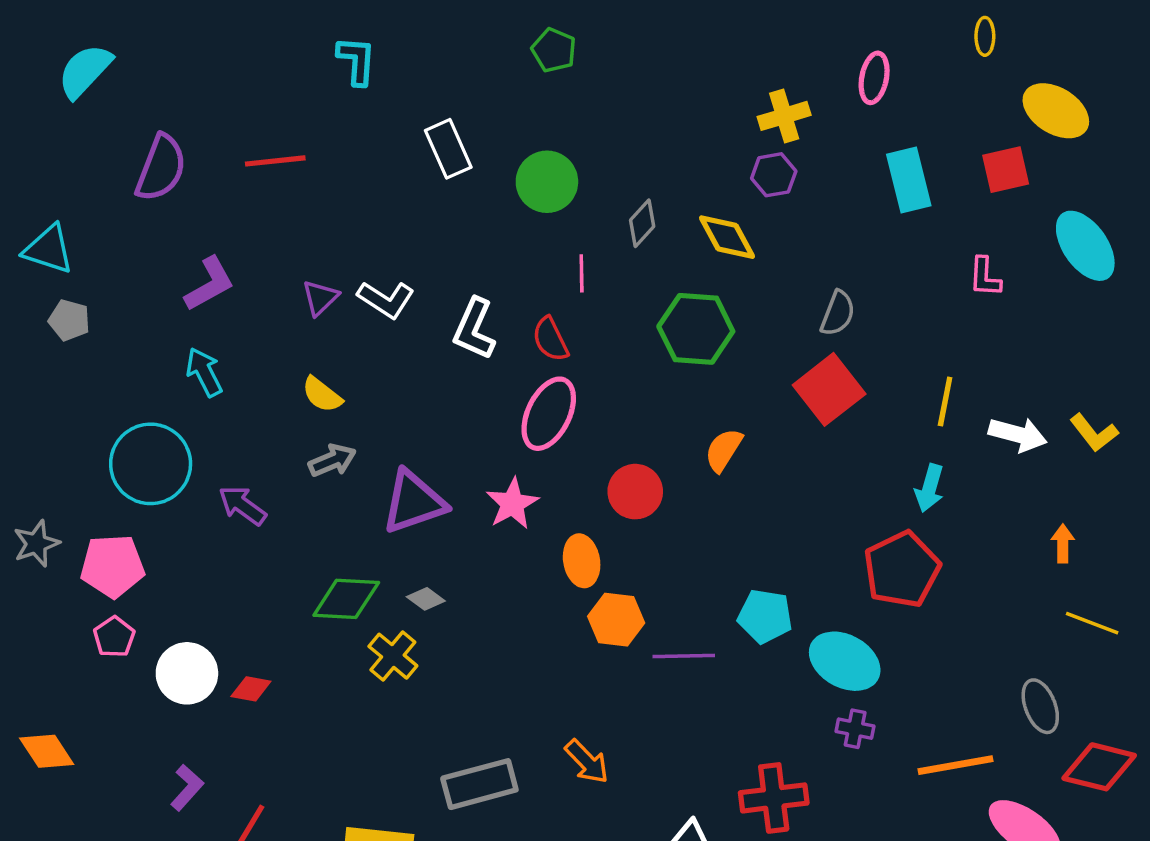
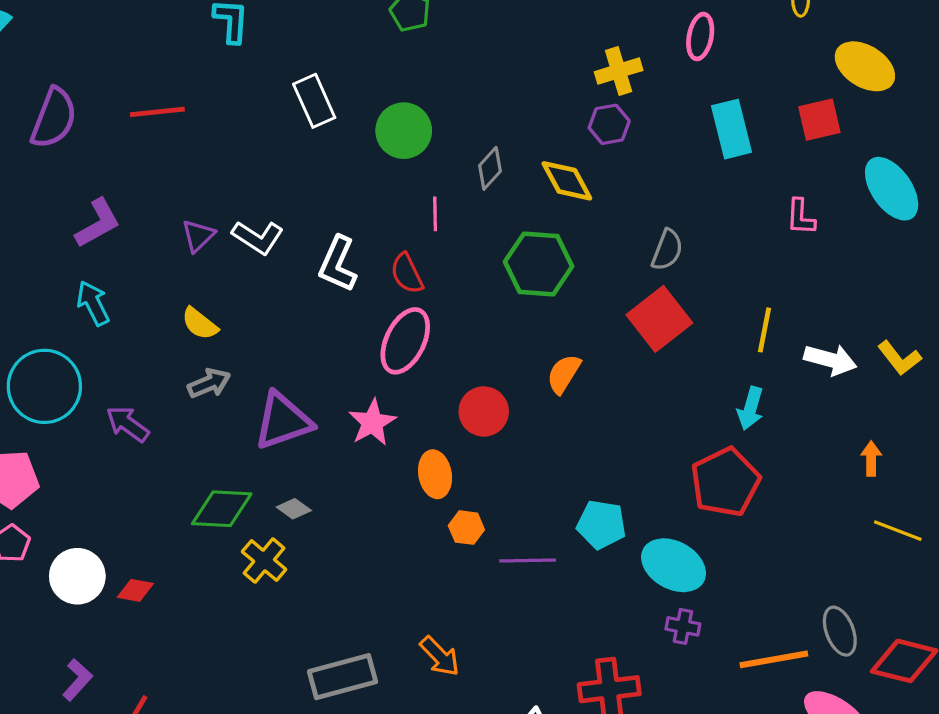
orange hexagon: (616, 620) -> (466, 528), size x0.7
gray ellipse: (1040, 706) -> (840, 631), moved

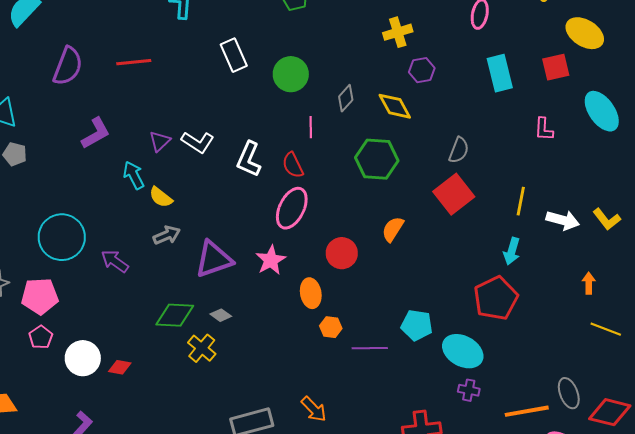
yellow cross: (619, 71) -> (398, 32), moved
cyan arrow: (93, 303) -> (134, 175), moved

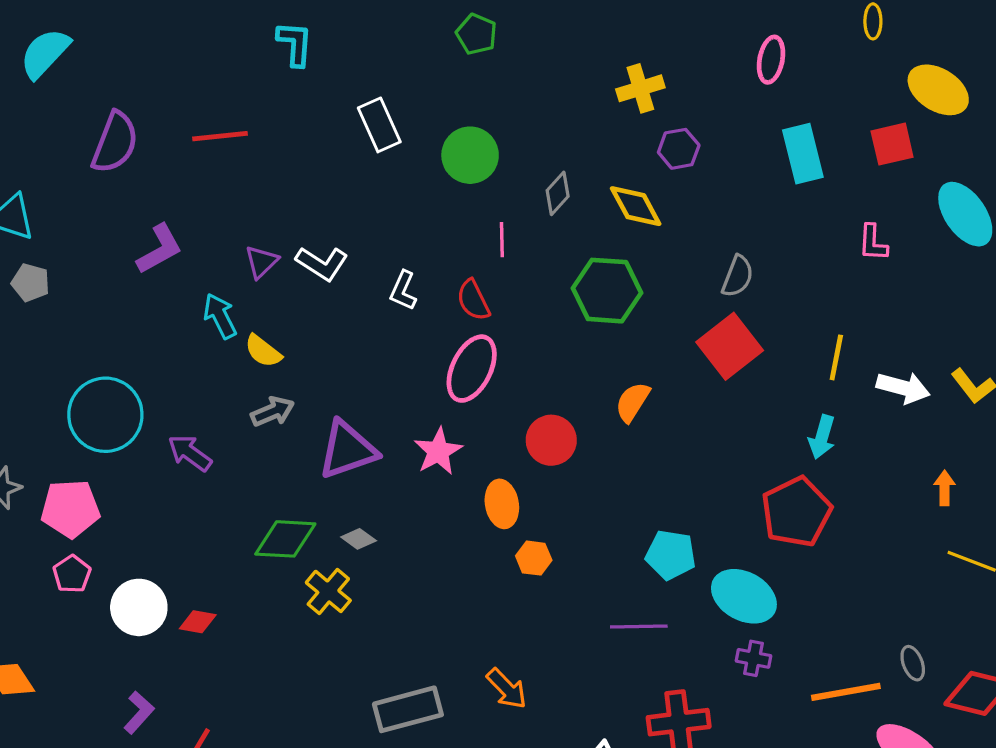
white L-shape: (249, 159) -> (403, 291), size x0.7
purple line: (370, 348) -> (639, 627), moved
gray ellipse: (569, 393) -> (913, 663), size x0.7

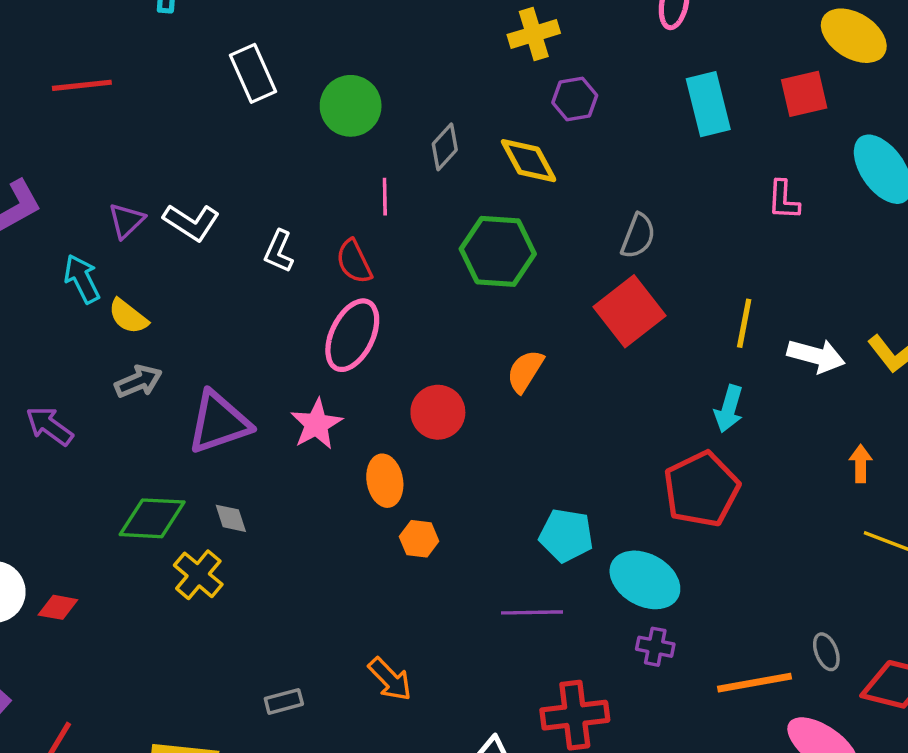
gray diamond: (359, 539) -> (231, 518), turned 36
gray rectangle: (408, 709) -> (284, 701), size x0.5

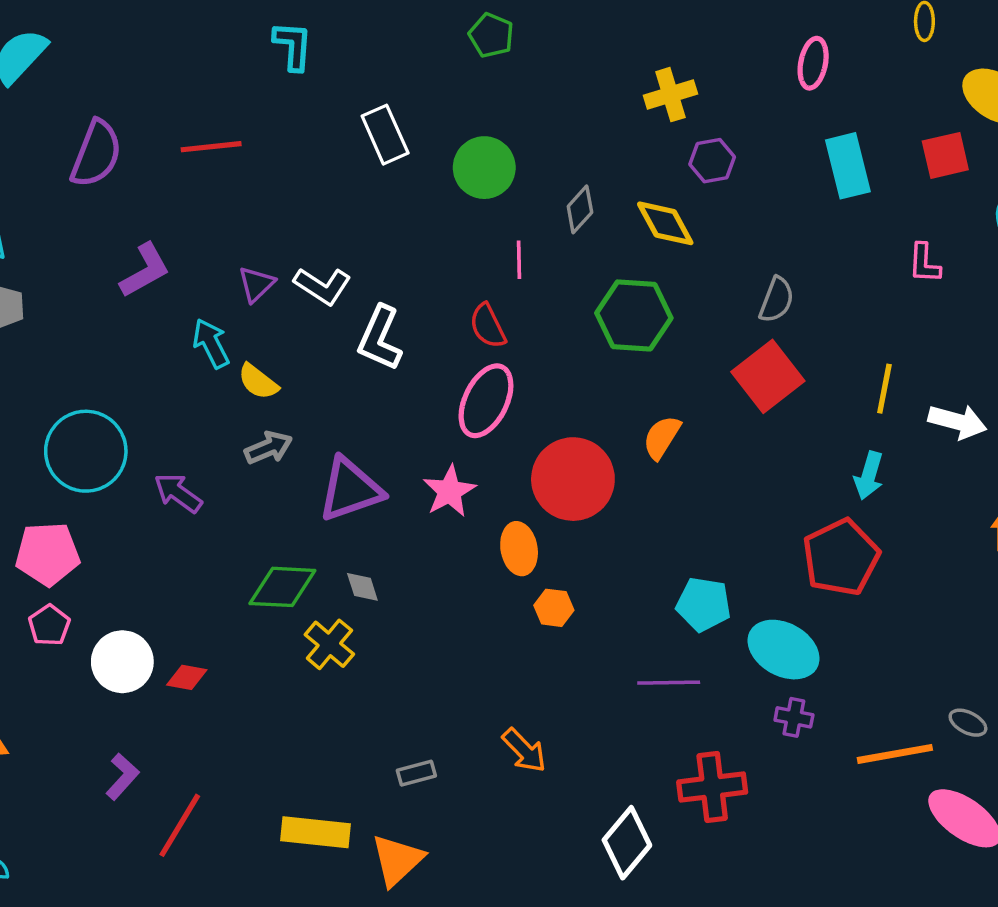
white L-shape: (279, 251) -> (380, 338), moved, size x1.5
red circle: (438, 412) -> (573, 479), size x1.5
gray ellipse: (826, 652) -> (968, 723), turned -42

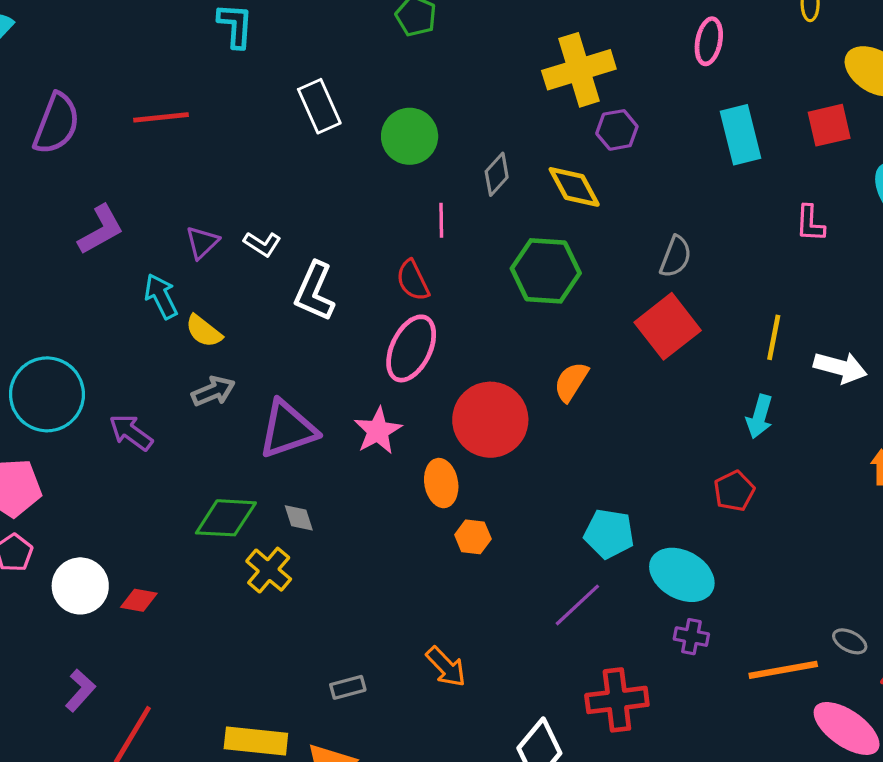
yellow cross: (670, 95) -> (579, 70), size x1.5
white L-shape: (322, 286) -> (262, 244), size x0.7
red pentagon: (841, 557) -> (734, 491), size x0.6
purple line: (669, 683) -> (577, 605), turned -42

